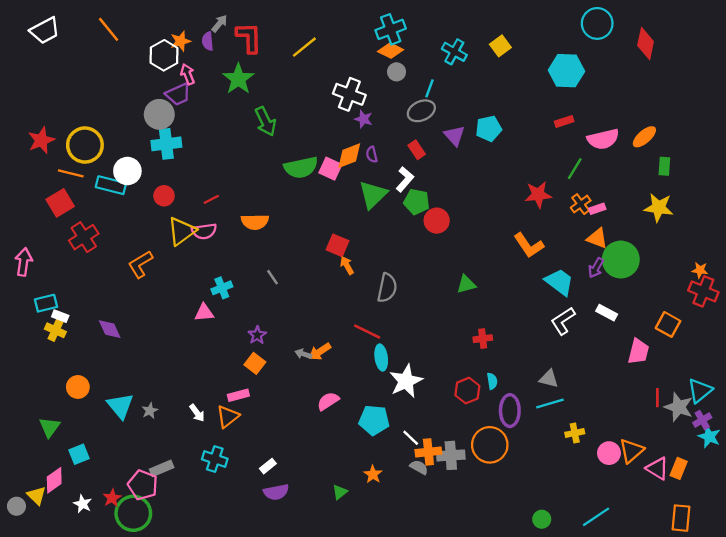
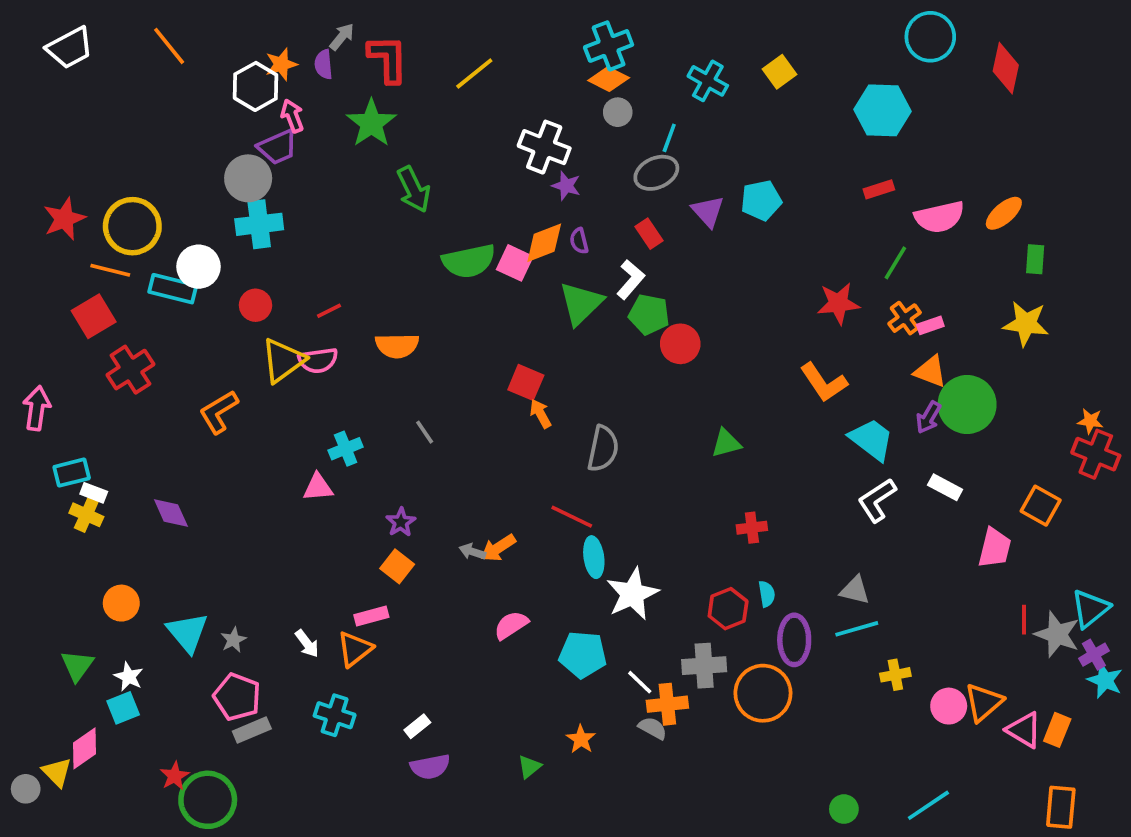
gray cross: (451, 455) -> (704, 666), moved
pink pentagon: (143, 485) -> (237, 697), moved
white star: (83, 504) -> (129, 677), moved

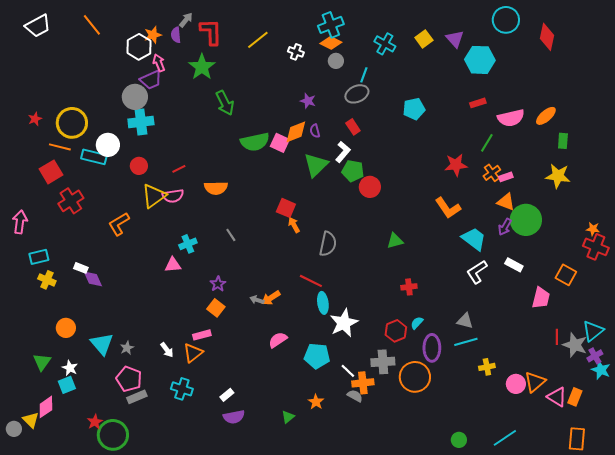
white cross: (544, 147) -> (296, 52), moved, size x0.6
purple triangle: (708, 211) -> (455, 39), moved
red star: (64, 219) -> (35, 119), size x0.6
white rectangle: (94, 493) -> (81, 268), moved
cyan semicircle: (767, 594) -> (417, 323), turned -128

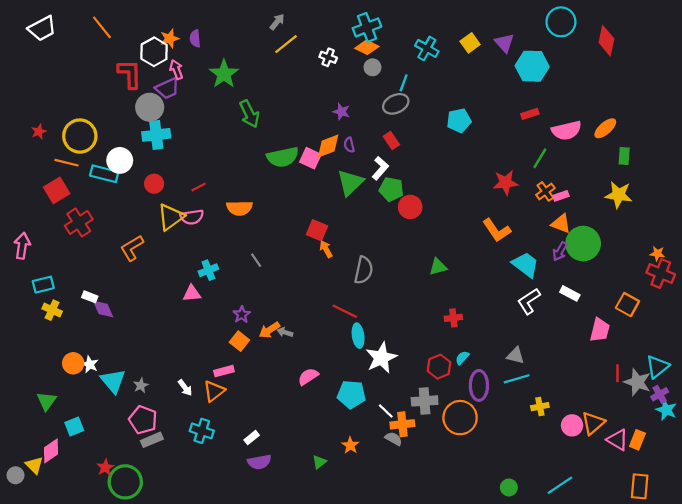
gray arrow: (186, 20) -> (277, 22), moved
red L-shape: (211, 32) -> (130, 74), moved
orange arrow: (271, 298) -> (269, 330), moved
white star: (70, 368) -> (90, 364), moved

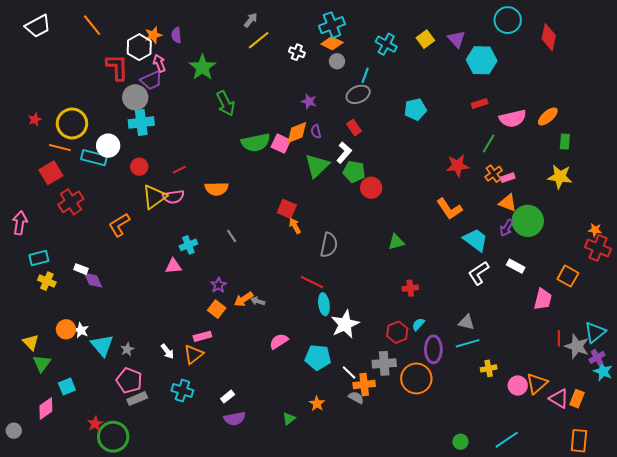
yellow triangle: (34, 465) -> (31, 342), moved

